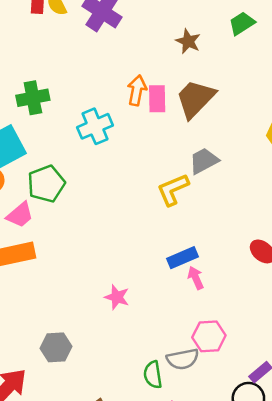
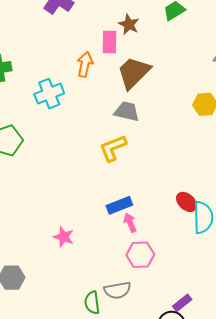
pink rectangle: (157, 99) -> (109, 42), moved
gray trapezoid: (204, 161) -> (127, 111), moved, turned 40
pink hexagon: (209, 336) -> (140, 255), moved

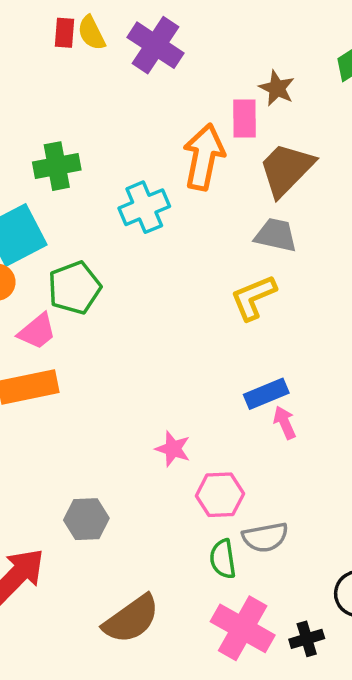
orange arrow: (85, 64) -> (204, 157), size x1.5
pink hexagon: (140, 255) -> (220, 495), moved

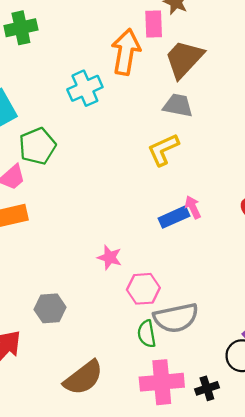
green cross: (57, 166) -> (21, 28), moved
pink arrow: (285, 423) -> (193, 207), moved
gray semicircle: (265, 537) -> (176, 318), size x1.4
pink cross: (243, 628) -> (162, 382), turned -33

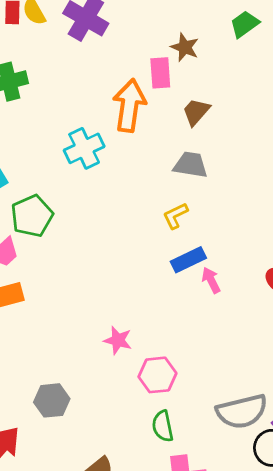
brown trapezoid: (184, 59) -> (196, 112), size x0.6
yellow L-shape: (163, 150) -> (175, 216), size x0.7
blue rectangle: (174, 217) -> (188, 260), moved
gray semicircle: (176, 318) -> (242, 411), moved

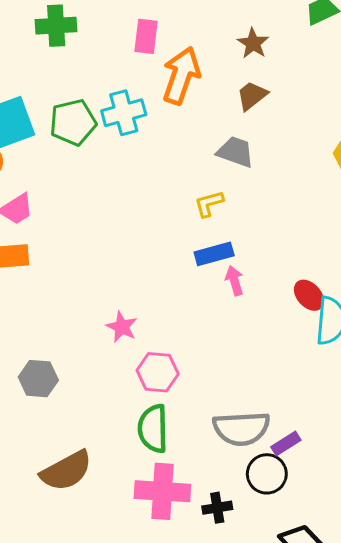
brown star: (185, 47) -> (253, 43), moved
pink rectangle: (160, 73) -> (146, 36), moved
green pentagon: (32, 216) -> (73, 122), moved
green semicircle: (163, 426) -> (153, 429), size x1.4

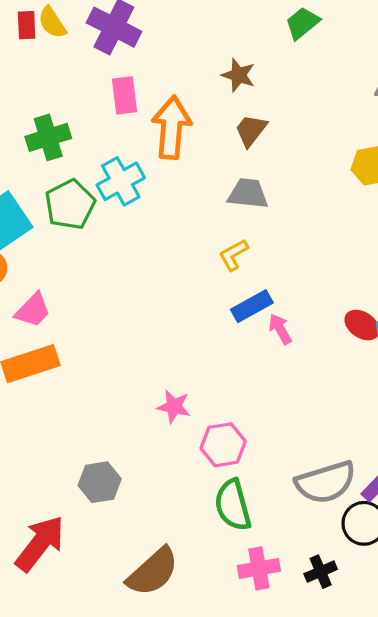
green cross: (56, 26) -> (48, 137), moved
pink cross: (162, 491) -> (259, 568), size x0.7

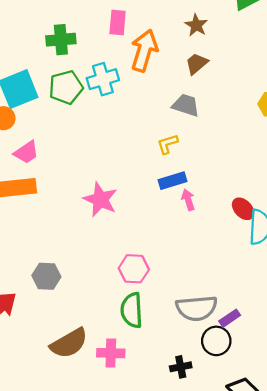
pink star: (174, 406) -> (100, 200), moved, size x1.5
pink cross: (259, 568) -> (111, 353), moved

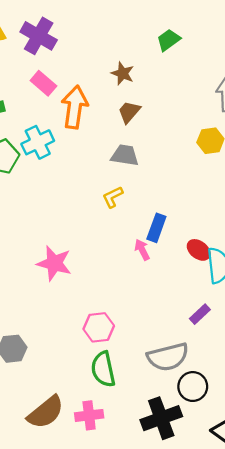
pink rectangle: (118, 23) -> (43, 83), turned -45
blue rectangle: (172, 181) -> (156, 228), moved, turned -44
purple rectangle: (230, 318) -> (200, 314), moved
black cross: (181, 367) -> (161, 418), size x1.8

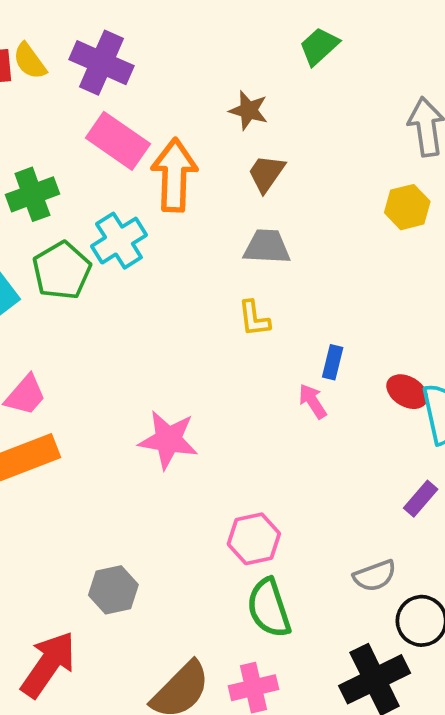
pink rectangle: (43, 83) -> (118, 141), size x1.4
yellow L-shape: (113, 197) -> (254, 319), turned -65
blue rectangle: (156, 228) -> (333, 362), size x0.7
gray semicircle: (168, 357) -> (375, 576), size x0.6

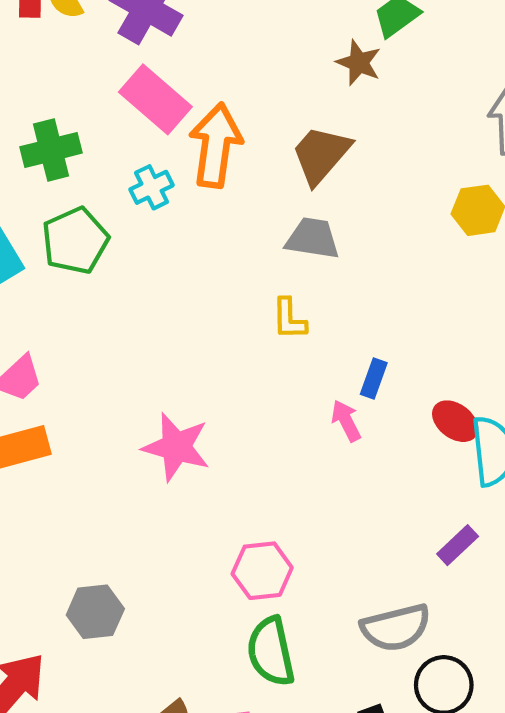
brown star: (249, 110) -> (359, 63), moved
brown trapezoid: (266, 173) -> (321, 155), size x1.4
cyan cross: (119, 241) -> (152, 187), moved, size x0.7
gray semicircle: (375, 576) -> (396, 628), size x1.4

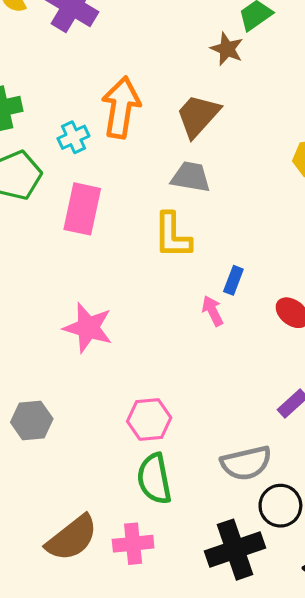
pink rectangle: (155, 99) -> (82, 209), moved, turned 60
yellow L-shape: (289, 319) -> (172, 236), size x1.5
gray hexagon: (95, 612) -> (32, 420), moved

